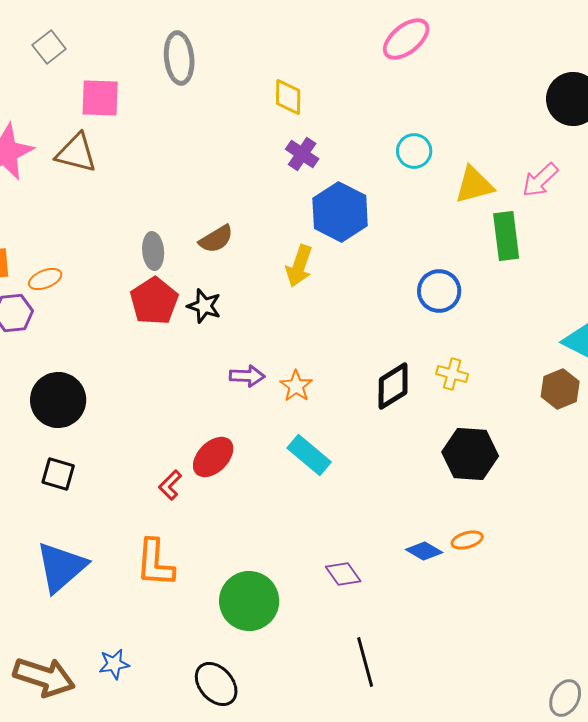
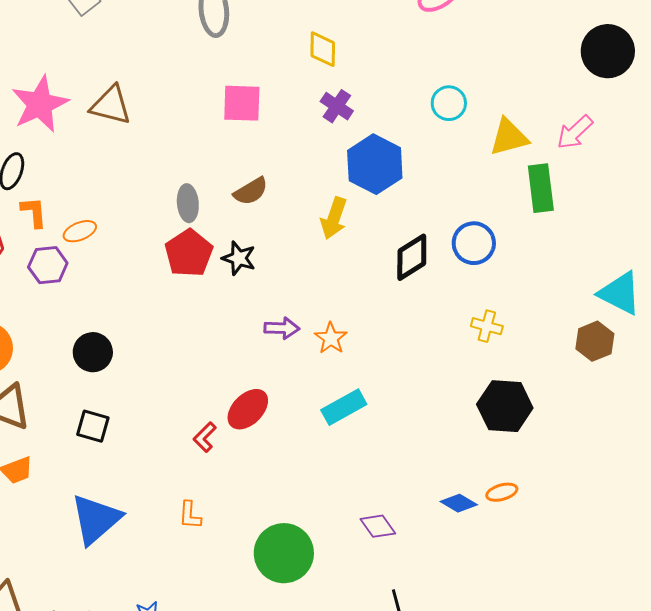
pink square: (100, 98) -> (242, 103), moved
black diamond: (393, 386) -> (412, 257), moved
black circle: (58, 400) -> (93, 352), size x0.7
cyan rectangle: (309, 455) -> (344, 407), turned -69
orange L-shape: (155, 563) -> (190, 515), size x0.6

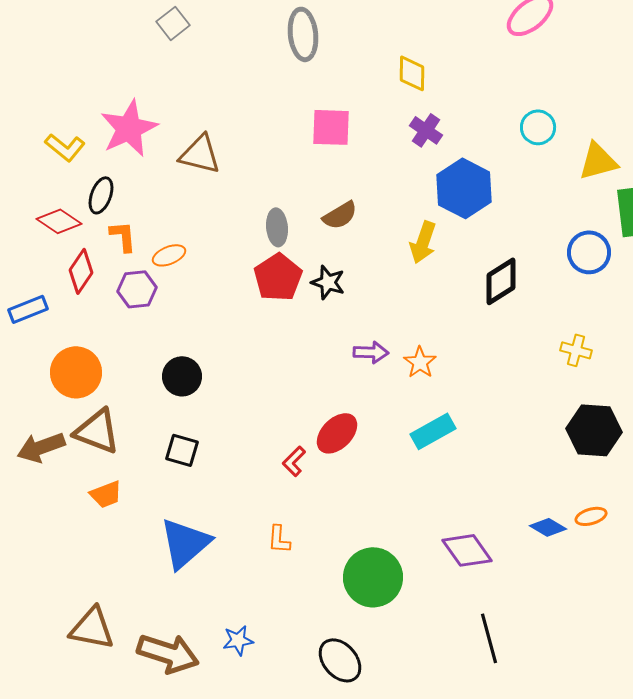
brown triangle: (111, 105) -> (200, 154), moved
blue circle: (474, 243) -> (589, 252), moved
purple diamond: (378, 526) -> (467, 550), size x1.4

